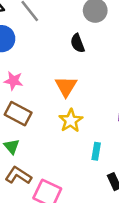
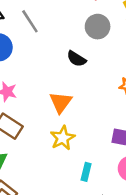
black semicircle: (78, 43) -> (76, 59), turned -42

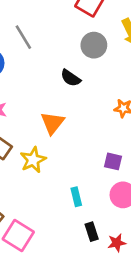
yellow star: (63, 138) -> (33, 160), moved
cyan rectangle: (86, 172) -> (76, 197), turned -30

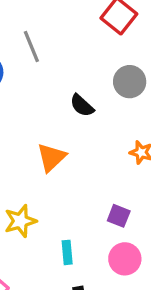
gray circle: (94, 45) -> (130, 82), moved
yellow star: (33, 160) -> (20, 221), moved

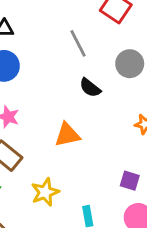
gray line: (31, 47) -> (78, 43), moved
orange triangle: (51, 157) -> (67, 135), turned 36

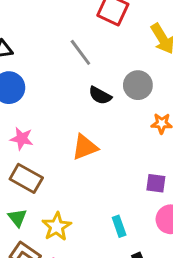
gray circle: (130, 64) -> (138, 85), moved
yellow star: (45, 192) -> (57, 227), moved

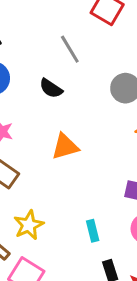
black semicircle: (100, 95) -> (51, 88), moved

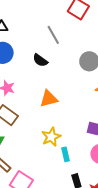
yellow star: (29, 225) -> (51, 137), moved

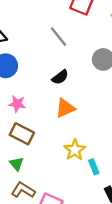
black semicircle: (40, 60) -> (60, 77), moved, turned -63

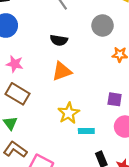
black semicircle: (60, 77) -> (59, 40), turned 42
cyan rectangle: (94, 167) -> (86, 131), turned -72

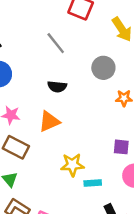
orange triangle: (62, 71) -> (49, 121), moved
yellow star: (69, 113) -> (72, 165), turned 30

